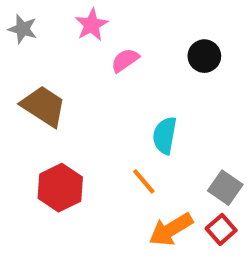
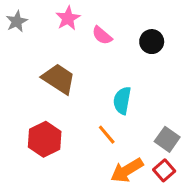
gray star: (23, 29) -> (17, 21), turned 30
pink semicircle: (125, 60) -> (102, 35), moved, turned -105
brown trapezoid: (44, 106) -> (59, 79), moved

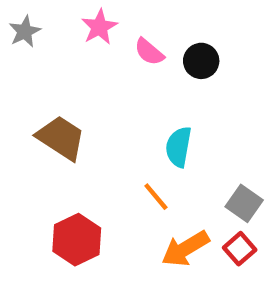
black circle: (152, 42) -> (201, 61), moved
brown trapezoid: (59, 79) -> (61, 138), moved
red hexagon: (45, 139) -> (77, 240), moved

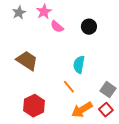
gray star: (25, 32) -> (19, 13), moved
pink semicircle: (149, 52) -> (57, 27), moved

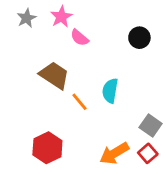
black circle: (89, 27) -> (139, 38), moved
brown trapezoid: (27, 61) -> (54, 75), moved
orange line: (69, 87) -> (79, 102), moved

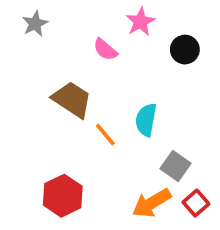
pink star: (61, 17) -> (140, 22), moved
gray square: (151, 125) -> (176, 166), moved

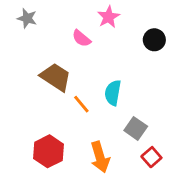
gray star: (35, 24) -> (27, 18), turned -30
black circle: (185, 50) -> (154, 40), moved
orange arrow: (152, 203) -> (100, 157), moved, turned -76

